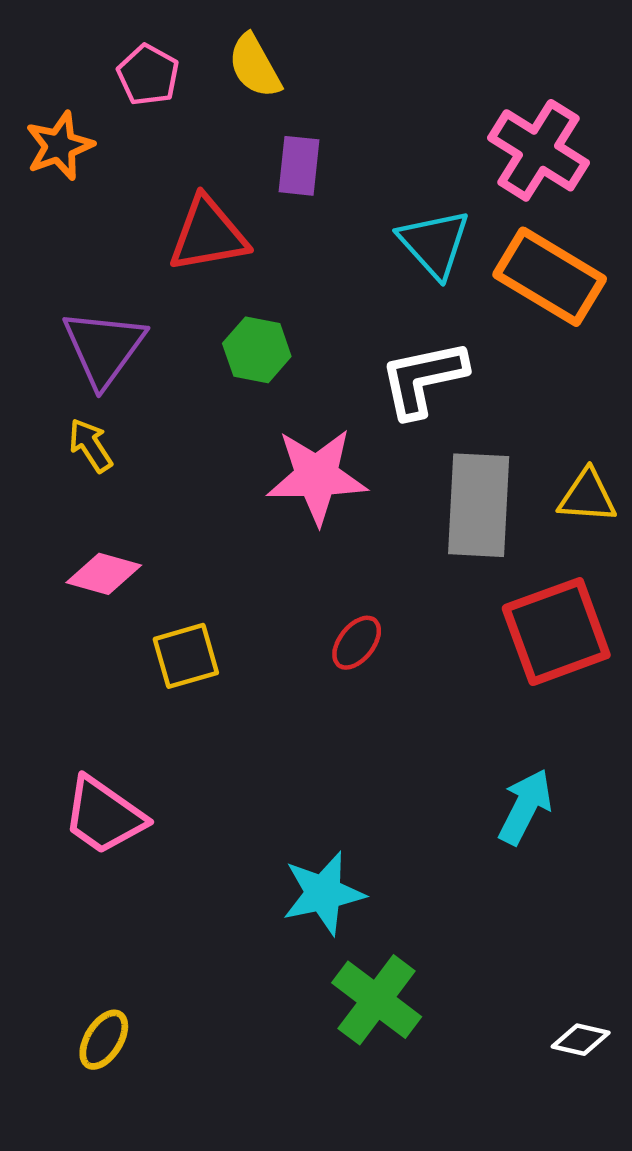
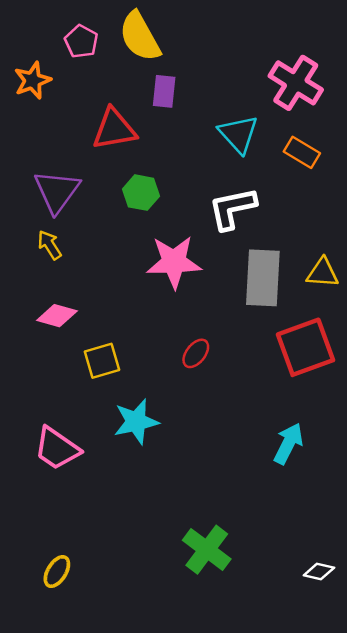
yellow semicircle: (255, 66) -> (140, 37), size x1.4
orange rectangle: (550, 277) -> (302, 152), size x0.6
cyan star: (323, 893) -> (136, 422), moved

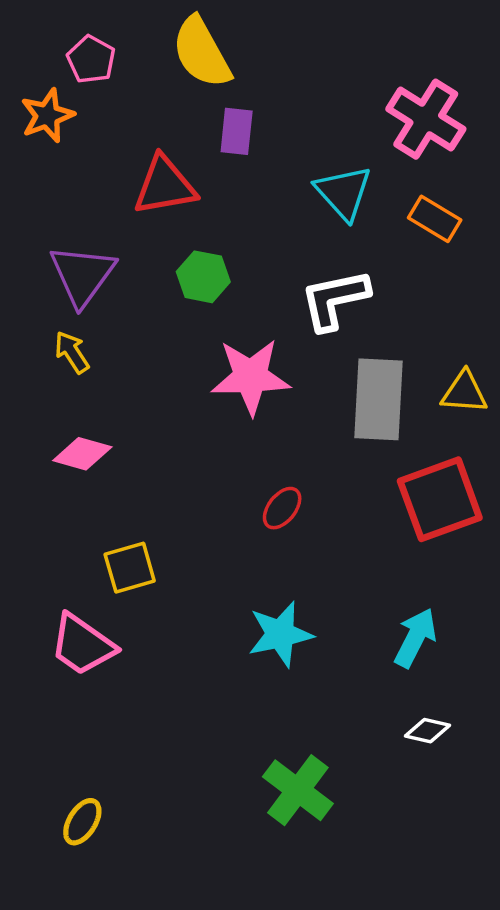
pink pentagon: (81, 41) -> (91, 59), moved
yellow square: (102, 361) -> (130, 568), moved
cyan star: (136, 422) -> (280, 634), moved
white diamond: (319, 572) -> (428, 731), moved

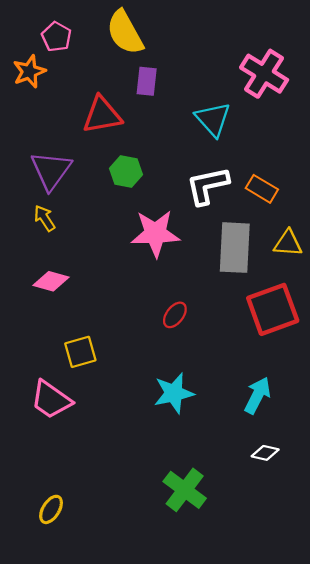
orange rectangle: (435, 219) -> (262, 189), moved

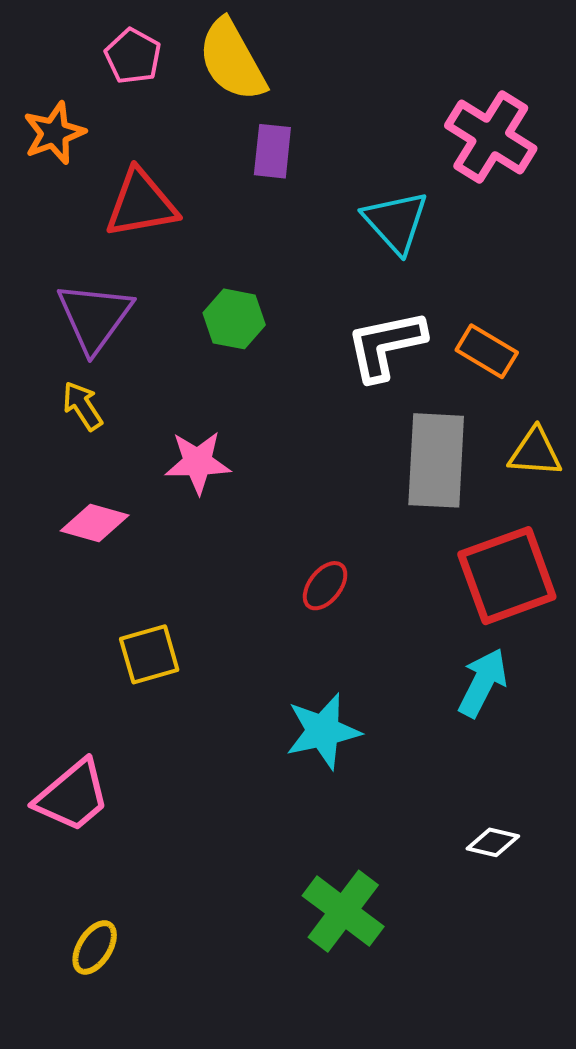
pink pentagon: (56, 37) -> (133, 56), moved
red triangle: (102, 115) -> (141, 204), moved
pink star: (155, 233) -> (198, 462), moved, size x0.7
cyan arrow: (257, 395) -> (483, 683), moved
pink trapezoid: (51, 400) -> (72, 796), moved, turned -75

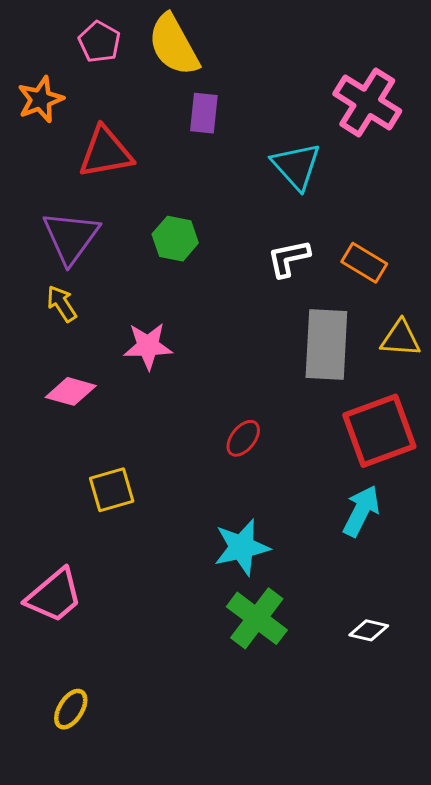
white L-shape: (386, 345) -> (289, 258), size x0.7
green cross: (343, 911) -> (257, 618), moved

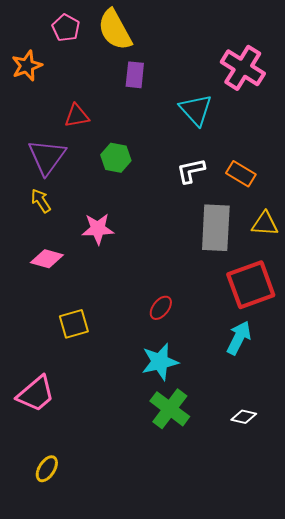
red triangle: (106, 152) -> (77, 116), moved, size x0.7
red ellipse: (243, 438) -> (161, 308), moved

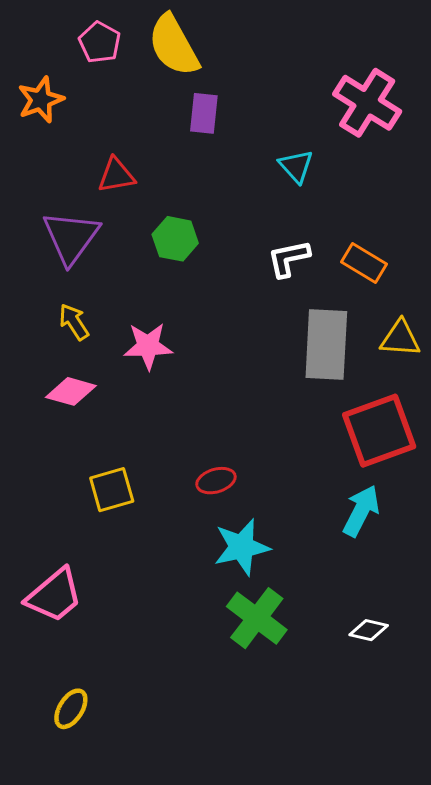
cyan triangle: (196, 110) -> (296, 166), size x0.7
yellow arrow: (41, 201) -> (74, 322), moved
red ellipse: (161, 308) -> (216, 481), moved, turned 35

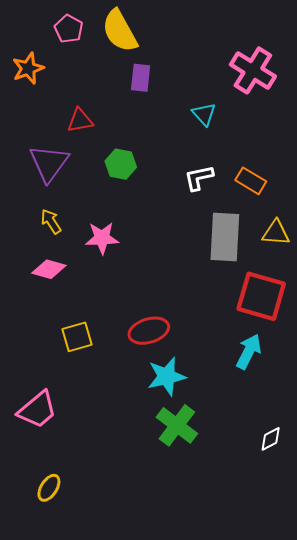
red square: (379, 431) -> (261, 296), turned 36
red ellipse: (216, 481) -> (149, 331), size x1.5
white diamond: (369, 630) -> (271, 439), moved, turned -40

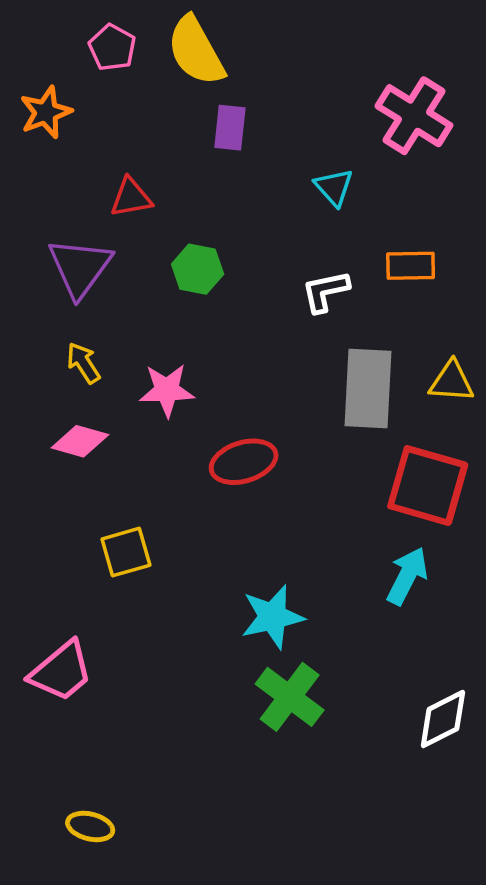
orange rectangle: (251, 181) -> (411, 266), moved, turned -32
red ellipse: (149, 331) -> (244, 462), moved
white diamond: (271, 439) -> (443, 719), size x1.5
yellow ellipse: (49, 488) -> (90, 826), moved, turned 72

